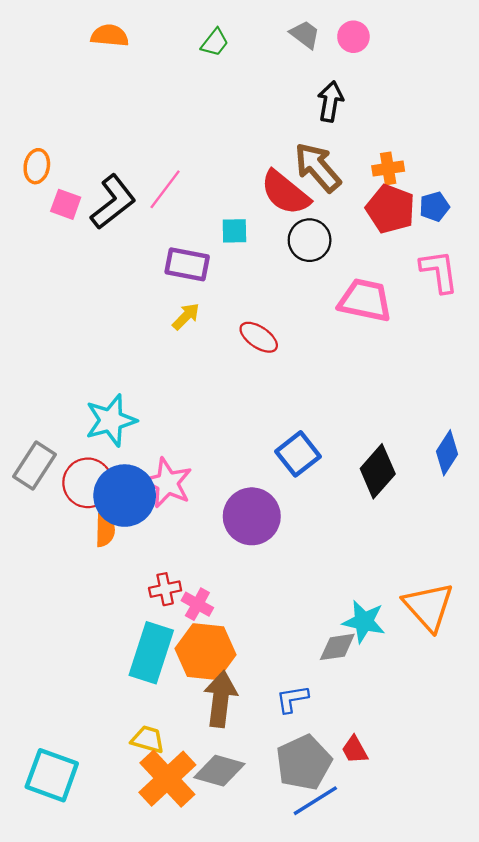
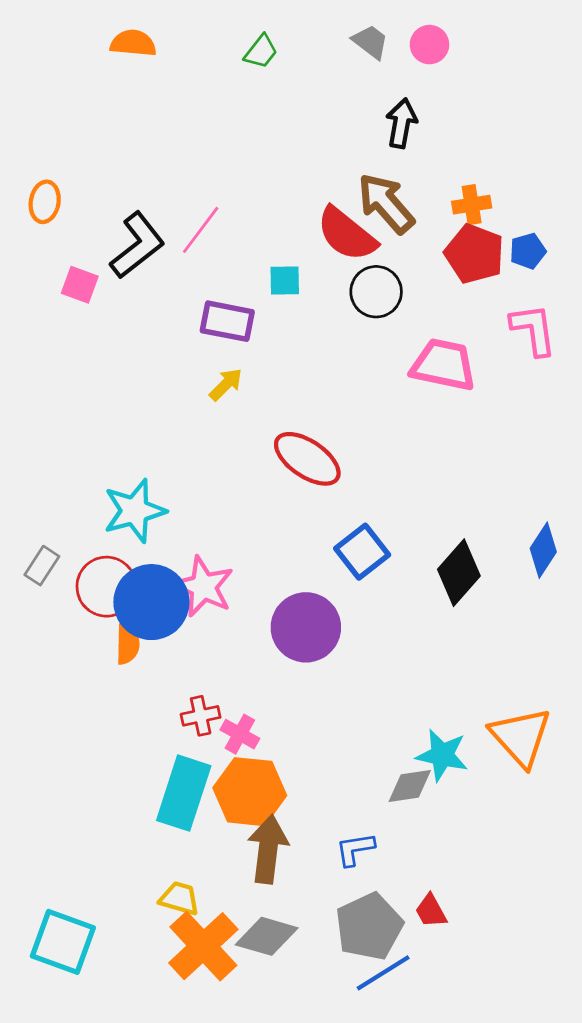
pink square: (66, 204) -> (80, 285), moved
red ellipse: (259, 337) -> (307, 459), moved, size x1.4
gray rectangle: (34, 465) -> (42, 566), size x0.7

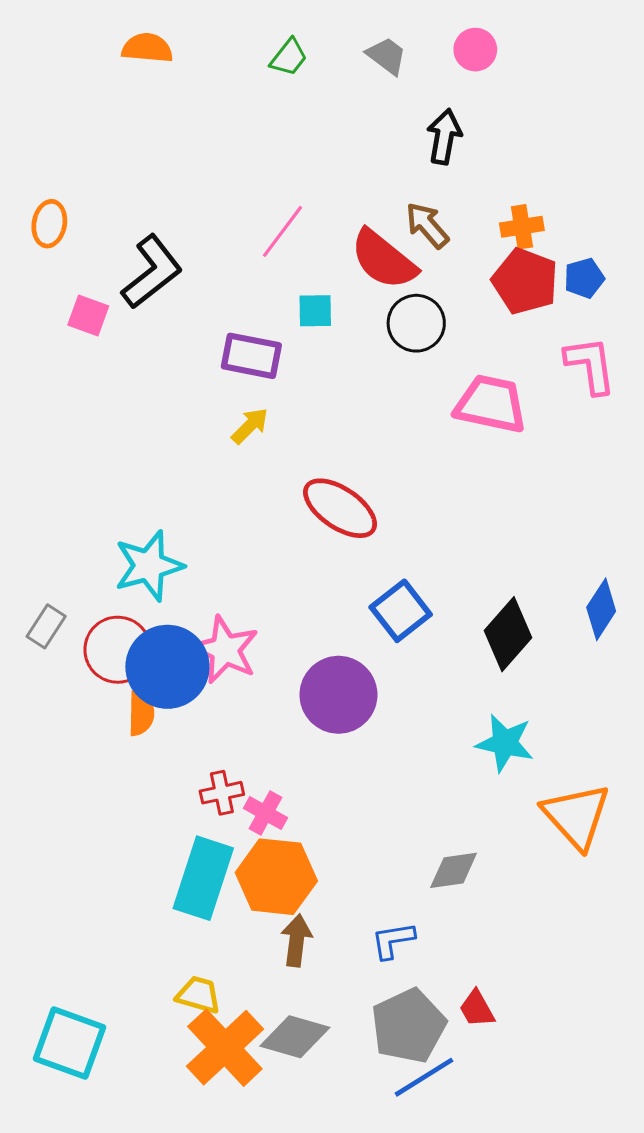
gray trapezoid: (370, 42) -> (387, 56), moved
brown arrow: (386, 203) -> (427, 225), size x0.7
pink line: (201, 230) -> (283, 231), moved
cyan star: (442, 755) -> (505, 743), moved
brown arrow: (268, 849) -> (297, 940), size x0.7

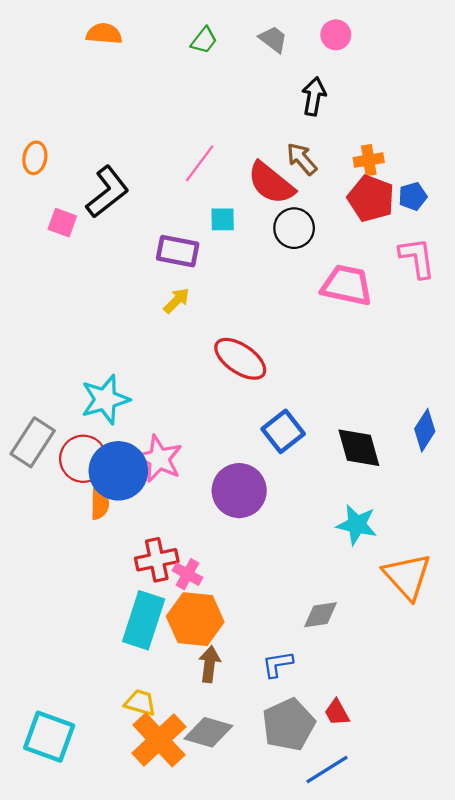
gray rectangle: (46, 626) -> (33, 442), size x1.6
black diamond: (508, 634) -> (359, 448), turned -57
red cross: (222, 793) -> (157, 560), size x1.4
blue line: (424, 1077) -> (327, 770), moved

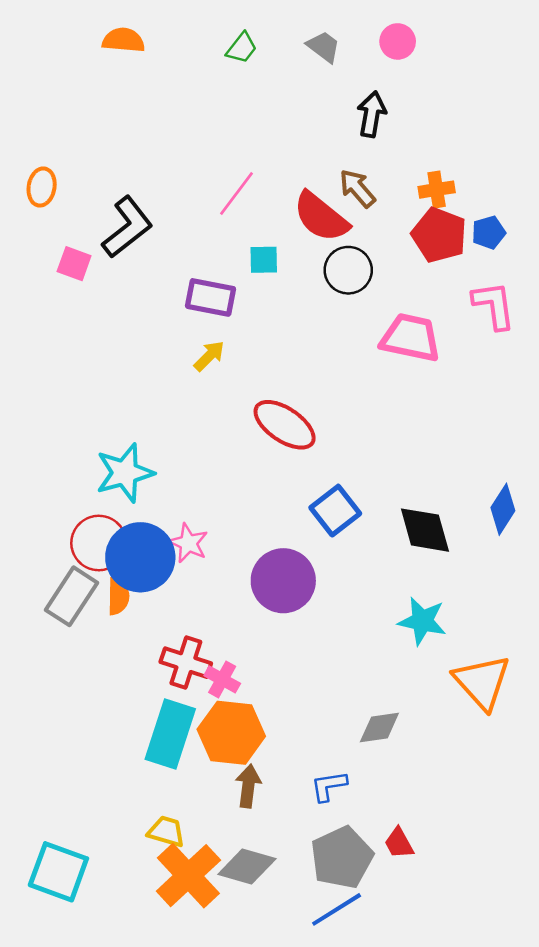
gray rectangle: (33, 442) -> (71, 596), moved
pink star: (159, 459) -> (188, 543), size x0.7
red cross: (157, 560) -> (186, 663), turned 30
blue line: (327, 770) -> (337, 909), moved

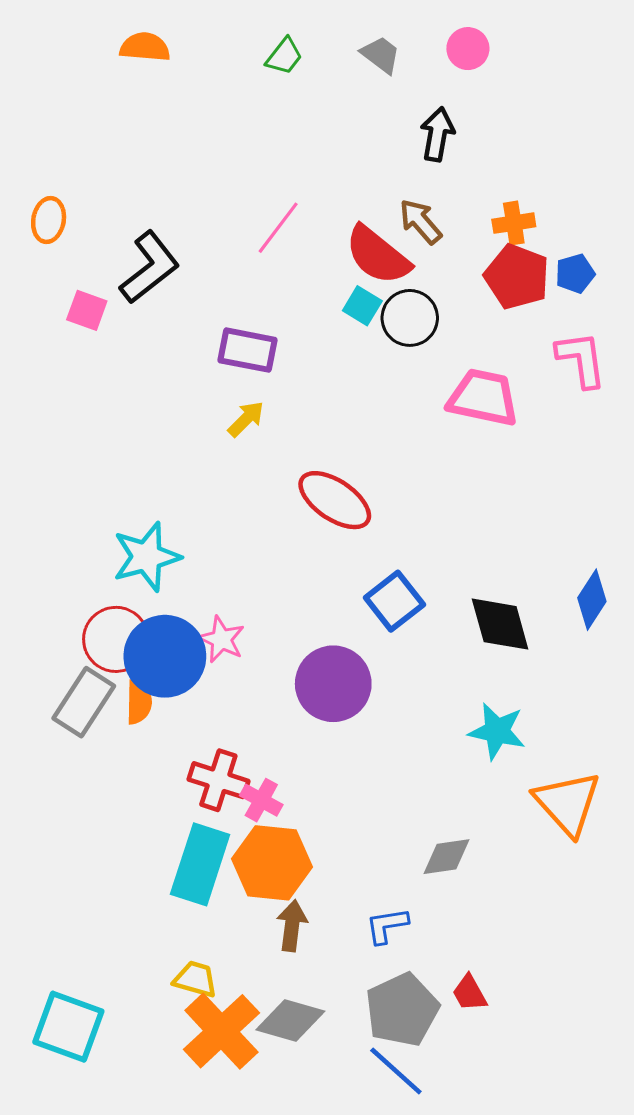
cyan square: (264, 260) -> (362, 306), moved, turned 32
blue line: (337, 909) -> (396, 1071), turned 74

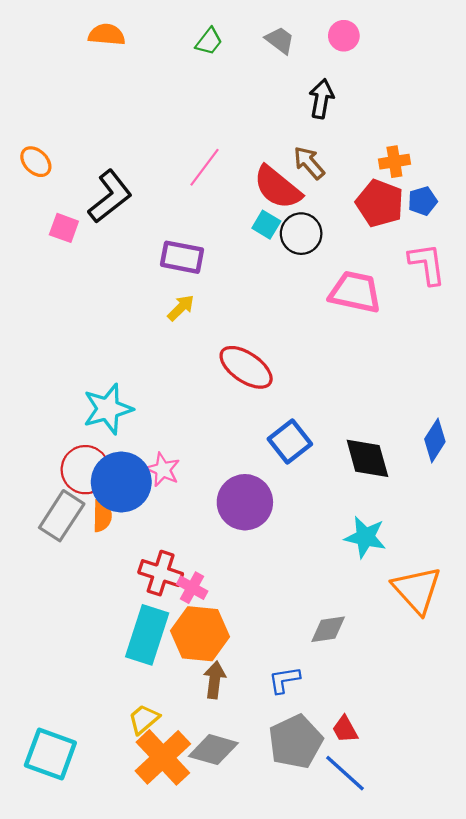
orange ellipse: (49, 220) -> (36, 162), turned -56
orange cross: (514, 223) -> (394, 162), moved
yellow trapezoid: (195, 979) -> (144, 719), turned -56
blue line: (396, 1071) -> (345, 773), moved

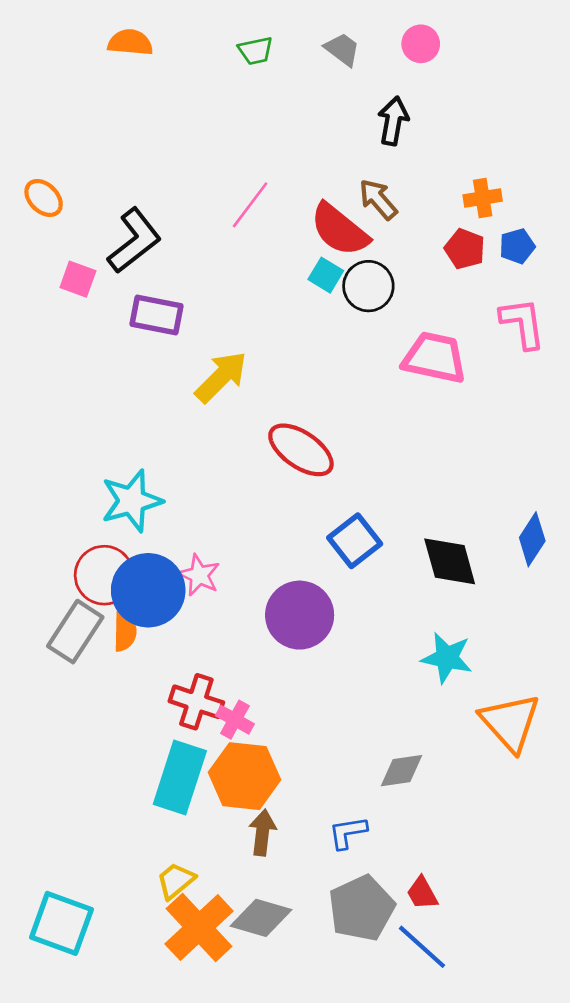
green trapezoid: (209, 41) -> (256, 51), turned 40
red pentagon: (380, 203) -> (465, 249), size x0.7
purple rectangle: (182, 257) -> (156, 315), moved
yellow arrow: (181, 308) -> (221, 377), size x1.6

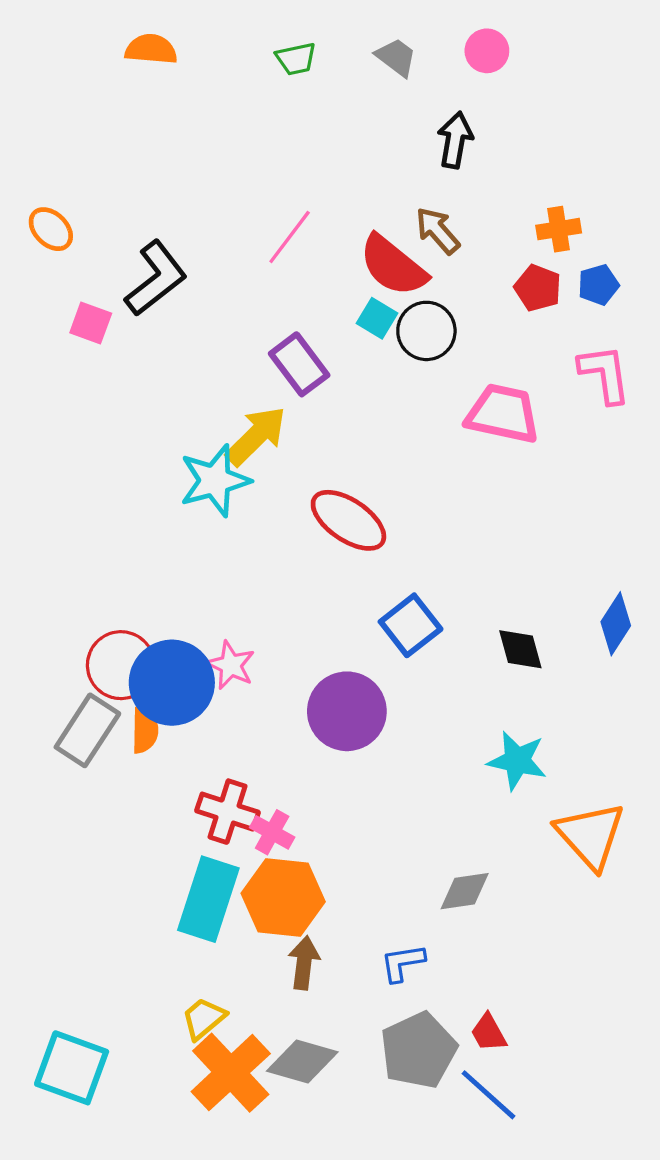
purple rectangle: (156, 315) -> (299, 364), moved, turned 42
cyan star: (132, 501) -> (215, 481), moved
black diamond: (450, 561) -> (520, 649), size x0.7

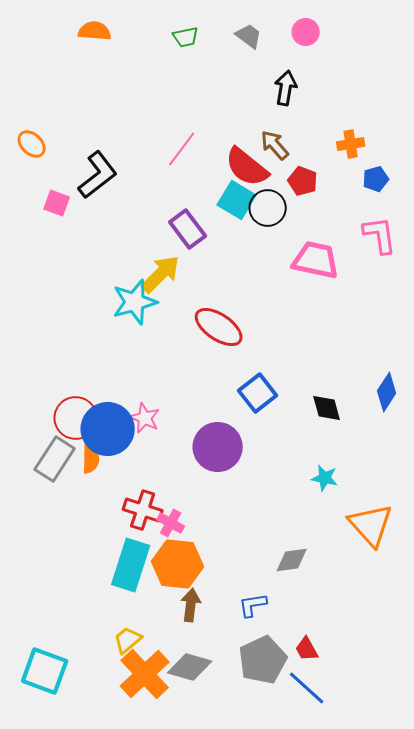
red pentagon: (538, 288) -> (303, 181), moved
cyan square: (377, 318) -> (237, 200), size x1.5
cyan star: (517, 761) -> (325, 478), size x0.7

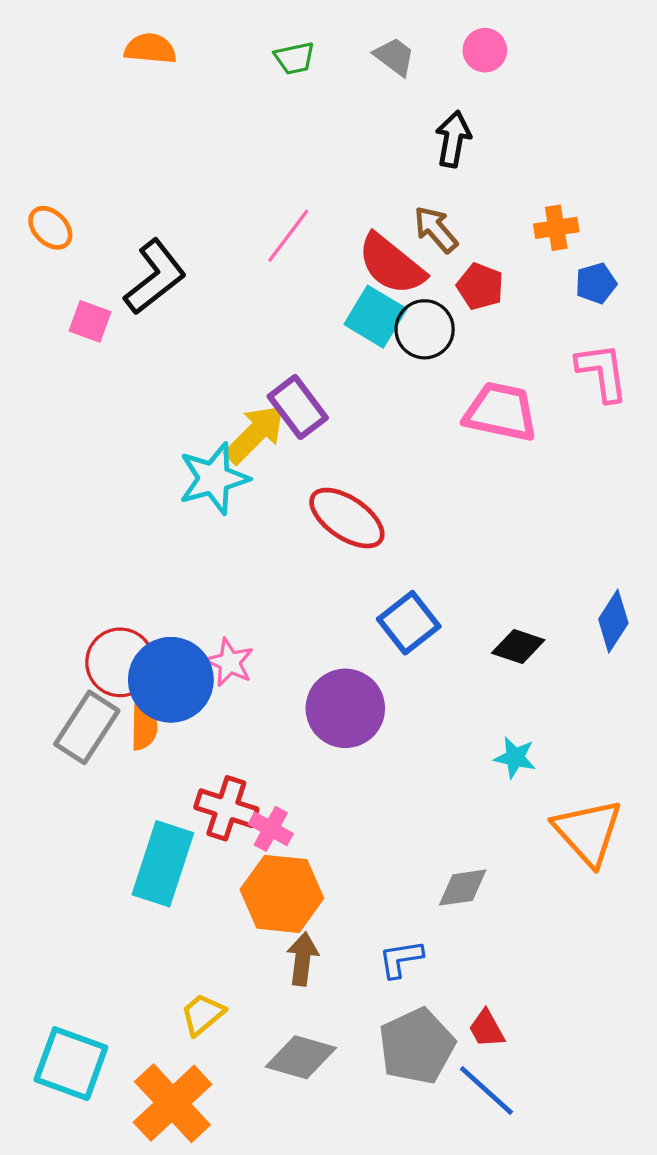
purple rectangle: (188, 229) -> (298, 407), moved
black diamond: (327, 408) -> (518, 646), turned -56
cyan rectangle: (131, 565) -> (163, 864), moved
orange cross: (145, 674) -> (172, 1103), moved

